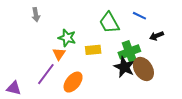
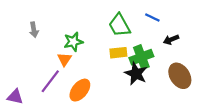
gray arrow: (36, 15) -> (34, 30), moved
green star: (67, 38) -> (73, 42), turned -30
yellow rectangle: (93, 50) -> (118, 53), moved
brown ellipse: (143, 69) -> (180, 76), moved

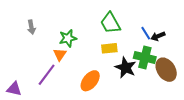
blue line: (152, 18) -> (146, 33), moved, turned 32
green cross: (141, 57) -> (145, 57), moved, turned 35
orange ellipse: (80, 90) -> (90, 81), moved

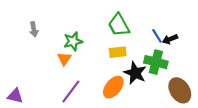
brown ellipse: (166, 70) -> (180, 90), moved
purple line: (47, 75) -> (71, 91), moved
orange ellipse: (90, 81) -> (113, 87), moved

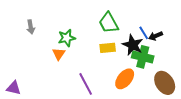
black star: (135, 73) -> (133, 45), moved
orange ellipse: (113, 87) -> (125, 79), moved
purple line: (71, 91) -> (86, 84), moved, turned -65

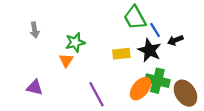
green trapezoid: (109, 23) -> (135, 18), moved
blue line: (144, 33) -> (155, 30), moved
green cross: (143, 57) -> (157, 81), moved
purple triangle: (14, 88) -> (35, 87), moved

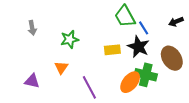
black arrow: (175, 40) -> (176, 22), moved
orange triangle: (66, 60) -> (61, 68), moved
brown ellipse: (185, 93) -> (172, 58), moved

